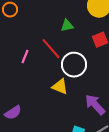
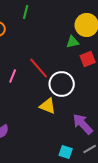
green triangle: (67, 26) -> (73, 42), moved

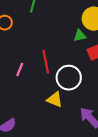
red line: (39, 68) -> (46, 62), turned 30

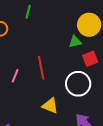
white circle: (69, 78) -> (78, 84), moved

